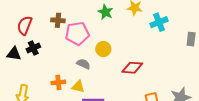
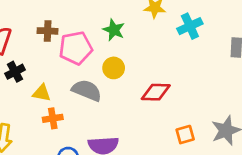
green star: (105, 12) -> (114, 30), moved
gray semicircle: (83, 64) -> (87, 90), size x1.5
yellow triangle: (78, 87) -> (42, 93), moved

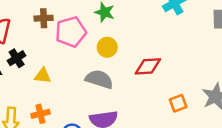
gray semicircle: (87, 90) -> (99, 79), moved
orange cross: (53, 118) -> (40, 114), moved

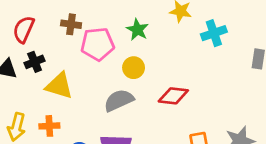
yellow triangle: (43, 76) -> (59, 86), size x1.5
gray semicircle: (99, 79) -> (119, 100), turned -52

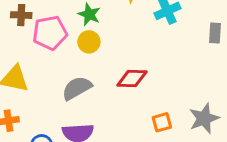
yellow circle: (134, 68) -> (89, 42), moved

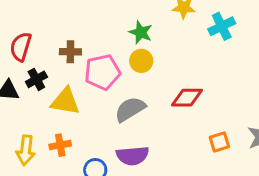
brown cross: (21, 15) -> (70, 52), moved
pink pentagon: (50, 33) -> (102, 72), moved

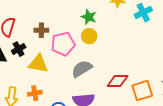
red diamond: (187, 98) -> (118, 81), moved
orange square: (219, 142) -> (142, 91), size x1.5

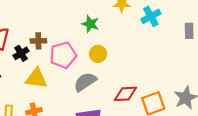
yellow circle: (89, 36) -> (98, 54), moved
black cross: (19, 49) -> (21, 53), moved

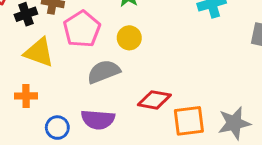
pink pentagon: (63, 55) -> (82, 29), turned -30

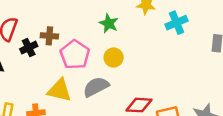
yellow triangle: (39, 52) -> (59, 90), moved

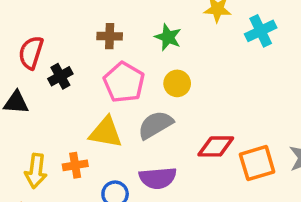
brown cross: (49, 36) -> (110, 36), moved

